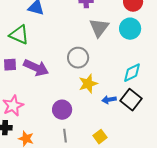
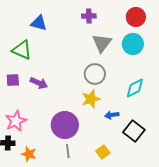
gray circle: (78, 58) -> (95, 74), moved
purple arrow: (36, 68) -> (39, 83), size x0.7
black square: (131, 100) -> (134, 131), moved
purple circle: (62, 110) -> (65, 125), size x1.4

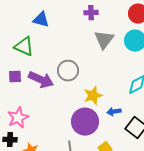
gray circle: (95, 74) -> (68, 71), moved
purple arrow: (39, 83) -> (41, 80), size x1.4
purple circle: (65, 125) -> (85, 122), moved

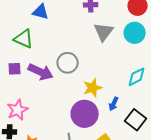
blue arrow: (114, 112) -> (114, 104), turned -56

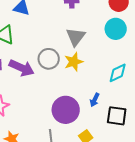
gray triangle: (104, 32) -> (76, 37), moved
yellow star: (93, 88) -> (74, 62), moved
black square: (136, 120) -> (117, 116), turned -30

